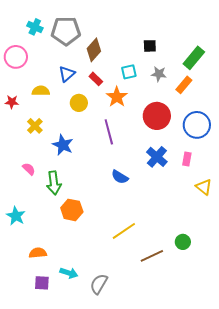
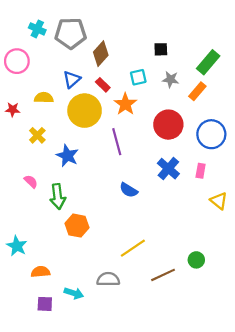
yellow circle: (79, 103) -> (85, 111), size x1.8
cyan star: (16, 216) -> (17, 246), moved
gray semicircle: (99, 284) -> (108, 279), moved, turned 60

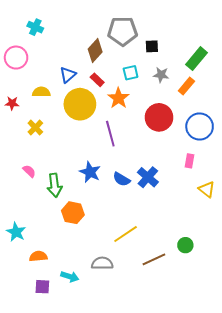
gray pentagon: (71, 33) -> (122, 31), moved
blue star: (67, 156) -> (90, 172), moved
blue cross: (168, 169) -> (148, 177), moved

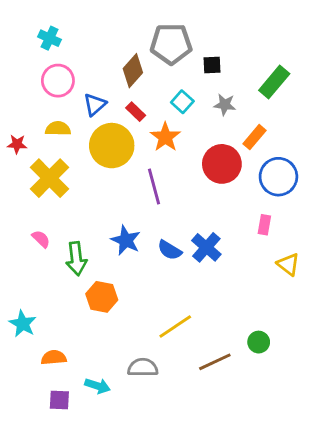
pink circle: (16, 58) -> (58, 81), moved
cyan square: (131, 73) -> (182, 102), turned -35
orange rectangle: (186, 86) -> (254, 137), moved
yellow cross: (35, 128) -> (49, 178), size x1.8

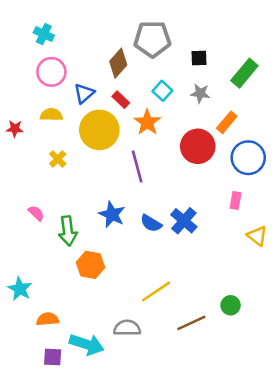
black square: (212, 65) -> (199, 58), moved
yellow cross: (49, 178) -> (58, 159), moved, size x0.5
cyan arrow: (98, 386) -> (87, 344), size x1.5

